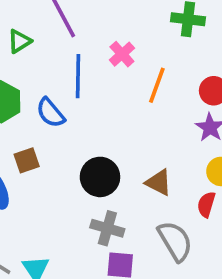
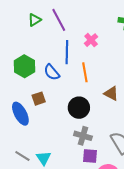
green triangle: (19, 41) -> (35, 20), moved
orange line: (157, 85) -> (85, 72), moved, turned -30
brown triangle: (159, 182) -> (111, 93), moved

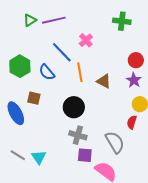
purple line: (59, 20) -> (54, 20), turned -75
blue line: (67, 52) -> (62, 52), turned -45
brown triangle: (111, 93) -> (104, 81), moved
brown square: (39, 99) -> (34, 98), turned 32

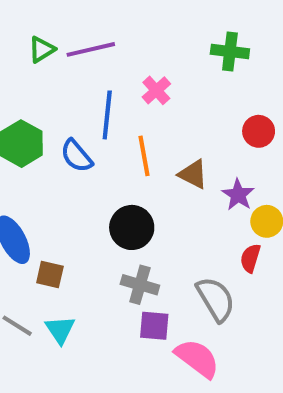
blue line: (62, 52) -> (107, 115), turned 50
purple star: (134, 80) -> (238, 195), moved
brown square: (34, 98) -> (50, 275), moved

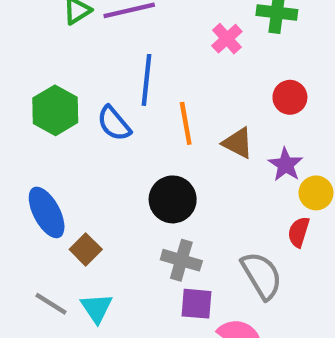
pink cross: (156, 90) -> (227, 39), moved
red circle: (259, 131) -> (290, 97), moved
brown square: (50, 275) -> (86, 249), turned 32

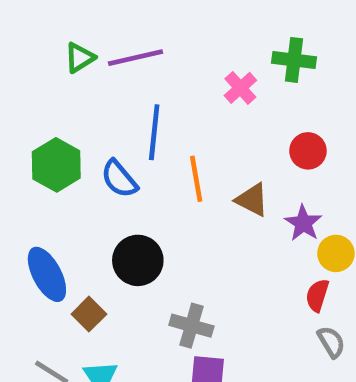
black circle: (173, 199) -> (138, 260), moved
gray semicircle: (262, 275) -> (331, 342), moved, size x0.6

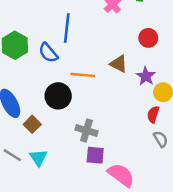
orange line: (196, 179) -> (83, 75), moved, turned -75

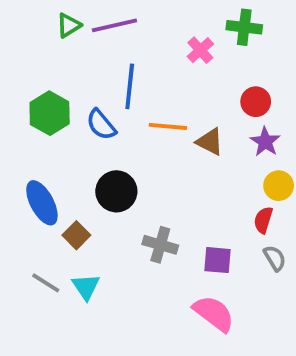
orange line: (83, 75) -> (168, 126), moved
purple star: (146, 76) -> (265, 142), moved
purple square: (95, 155) -> (218, 260), moved

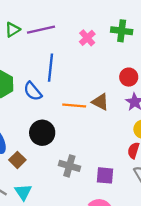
pink cross: (200, 50) -> (87, 38), moved
orange line: (168, 126) -> (74, 105), moved

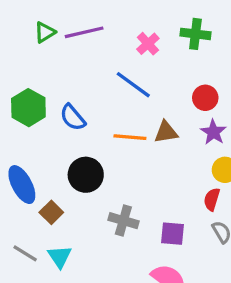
blue line: (50, 68) -> (133, 85), moved, turned -60
brown triangle: (100, 102) -> (166, 132), turned -36

